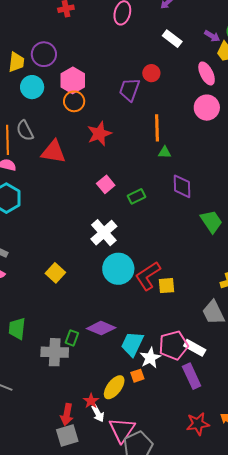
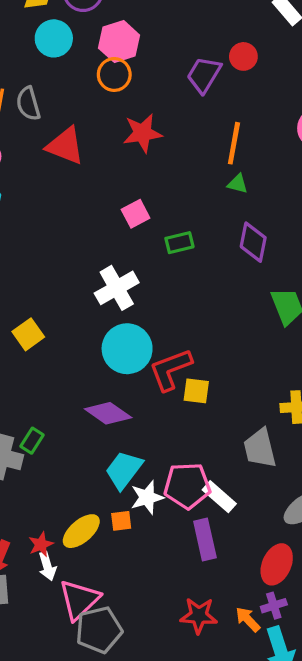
purple diamond: (101, 328) -> (108, 413), moved

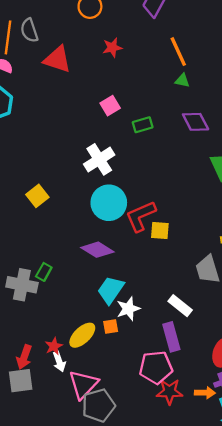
red star: (143, 133) -> (112, 47), size x0.7
orange line: (234, 143) -> (178, 52), turned -32
purple diamond: (253, 242) -> (196, 122), turned -36
pink pentagon: (187, 486) -> (156, 367), moved
orange arrow: (248, 619) -> (205, 393), turned 138

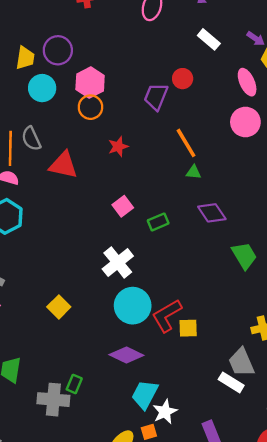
white rectangle: (180, 306) -> (231, 382), moved

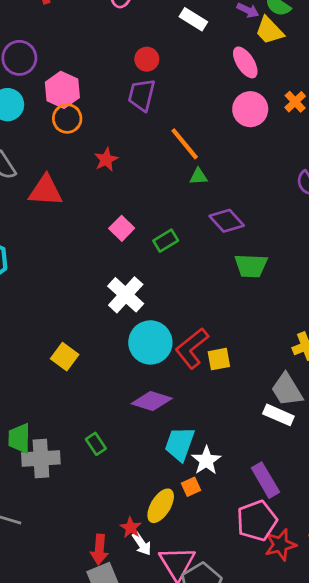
red circle: (183, 79) -> (147, 59), moved
green trapezoid: (244, 256) -> (251, 266), moved, turned 132
green rectangle: (74, 384) -> (96, 444), turned -48
gray cross: (53, 400) -> (41, 458), moved

